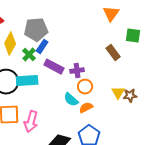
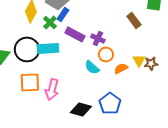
purple cross: (77, 71) -> (98, 38), turned 32
orange semicircle: (86, 108) -> (121, 68), moved

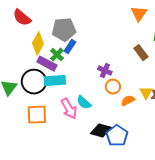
purple rectangle: (75, 34) -> (47, 64), moved
cyan semicircle: (92, 67) -> (84, 103), moved
pink arrow: (52, 89) -> (69, 109), moved, turned -45
black diamond: (81, 109) -> (101, 131), moved

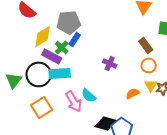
yellow diamond: (38, 44) -> (43, 36), turned 30
orange circle: (113, 87) -> (149, 65), moved
orange square: (37, 115) -> (42, 107), turned -30

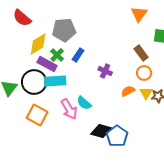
blue rectangle: (75, 39) -> (78, 55), moved
orange semicircle: (133, 93) -> (128, 91), moved
orange square: (42, 107) -> (37, 115), turned -30

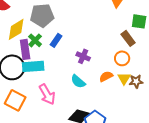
brown rectangle: (141, 53) -> (128, 38), moved
purple rectangle: (47, 64) -> (25, 49), turned 54
cyan semicircle: (84, 103) -> (78, 81), moved

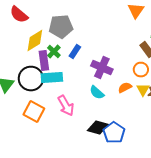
purple cross: (83, 56) -> (102, 68), size x1.5

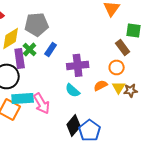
purple cross: (102, 68) -> (78, 65), turned -30
cyan rectangle: (52, 78) -> (23, 98), moved
black diamond: (98, 128) -> (74, 125), turned -65

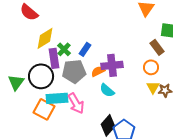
gray pentagon: (37, 24) -> (74, 71), moved
orange semicircle: (101, 85) -> (98, 71), moved

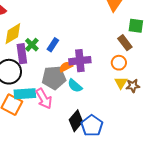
gray pentagon: (74, 71) -> (54, 78), moved

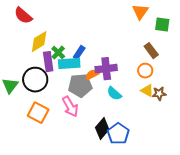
green square: (136, 26) -> (162, 25), moved
yellow triangle: (121, 83) -> (147, 91), turned -32
cyan semicircle: (75, 86) -> (114, 94), moved
cyan rectangle: (25, 94) -> (69, 64), moved

